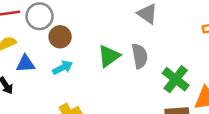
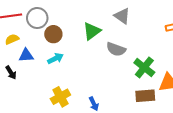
green triangle: (109, 56) -> (92, 31), moved
gray semicircle: (140, 56) -> (116, 49), turned 120

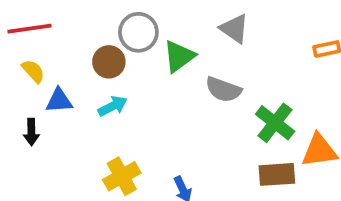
gray circle: (37, 18) -> (138, 32), moved
yellow semicircle: (12, 39) -> (33, 71), turned 72
black arrow: (11, 73) -> (31, 132), turned 32

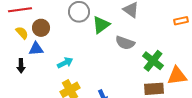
brown circle: (109, 62) -> (41, 28), moved
cyan arrow: (113, 106) -> (65, 63), moved

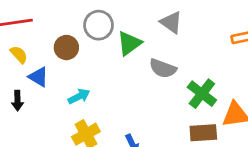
brown circle: (41, 28) -> (66, 48), moved
blue triangle: (36, 49) -> (38, 77), turned 35

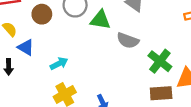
green triangle: (129, 43) -> (100, 20), turned 45
brown circle: (66, 48) -> (42, 14), moved

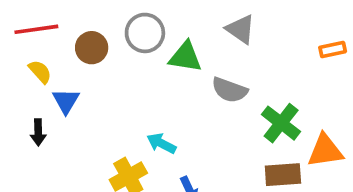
blue triangle: (26, 47) -> (66, 101), turned 30
cyan arrow: (59, 63) -> (161, 143), moved, turned -126

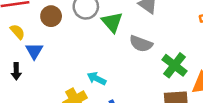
green triangle: (185, 57) -> (112, 22), turned 40

